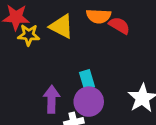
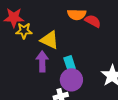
yellow triangle: (62, 26) -> (50, 40), moved
purple arrow: (52, 99) -> (42, 61), moved

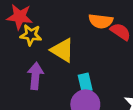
purple arrow: (42, 61) -> (35, 76), moved

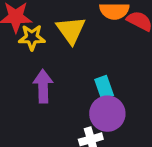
yellow triangle: (63, 50) -> (71, 30), moved, turned 30

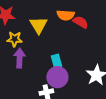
yellow star: (32, 37) -> (15, 39), moved

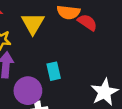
purple circle: (57, 77) -> (28, 91), moved

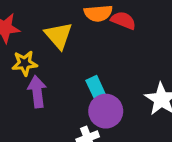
purple circle: (28, 91) -> (106, 111), moved

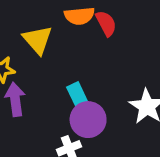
red semicircle: (123, 20) -> (106, 23), turned 40

